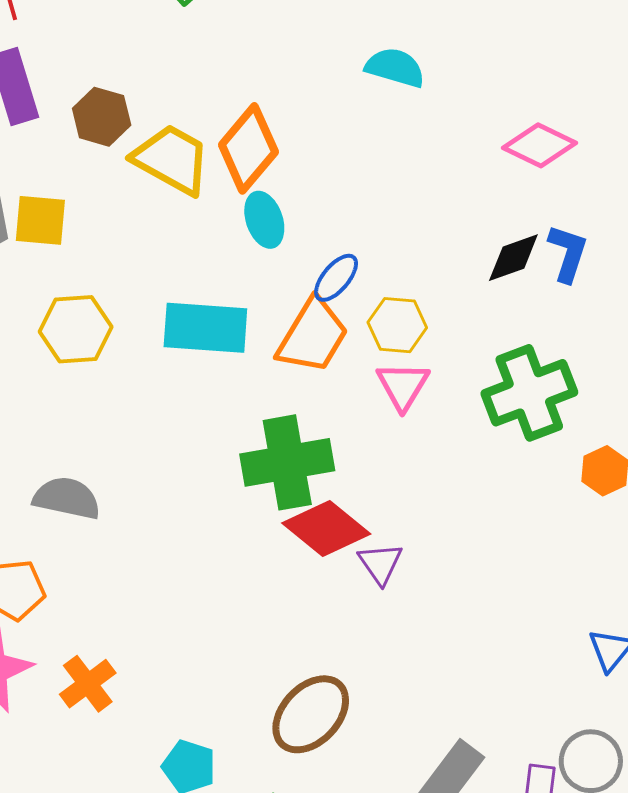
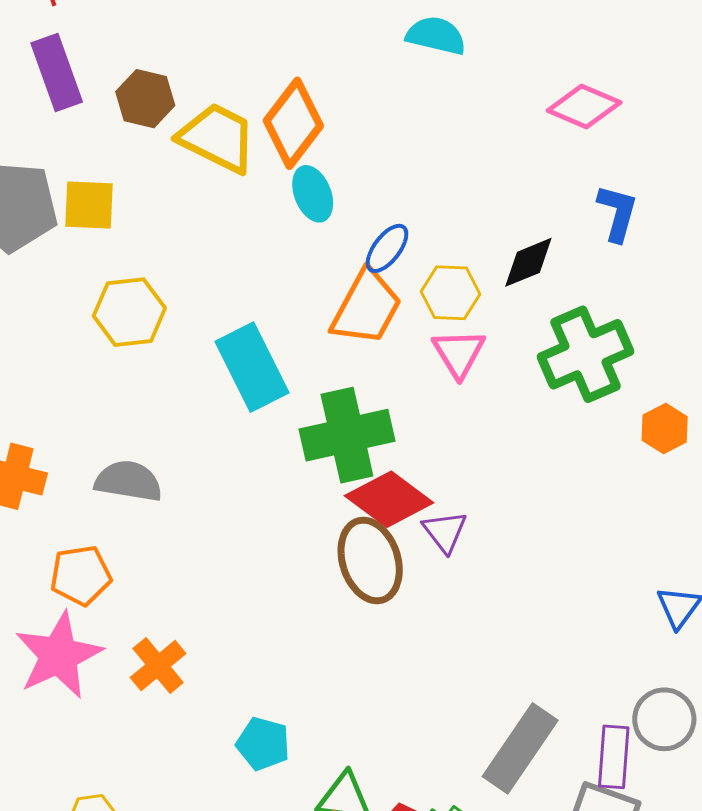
black diamond: (513, 258) -> (528, 262), moved
cyan rectangle: (205, 328) -> (252, 367), moved, turned 62
brown ellipse: (311, 714) -> (370, 560), moved, turned -58

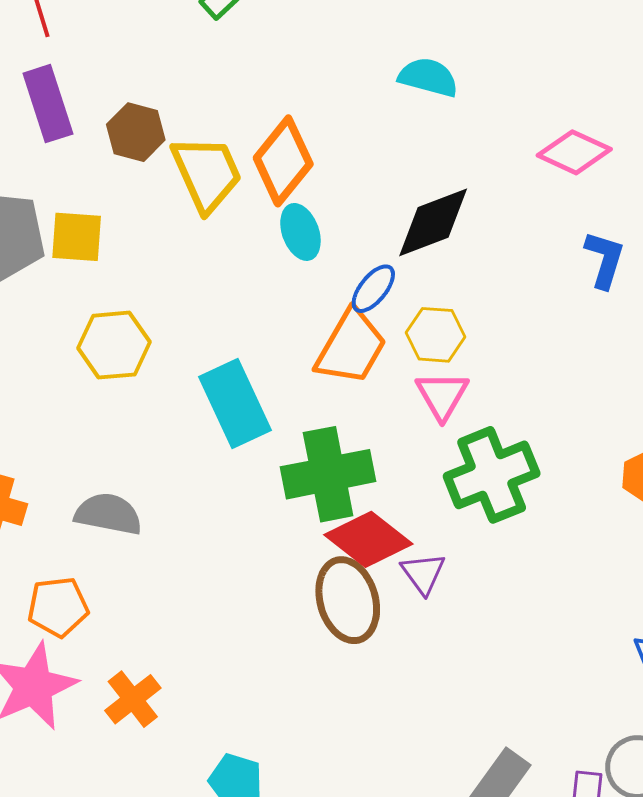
yellow trapezoid: (217, 138) -> (207, 173), turned 38
black diamond: (528, 262) -> (433, 222), moved, size x1.4
green cross: (585, 354) -> (492, 475), moved

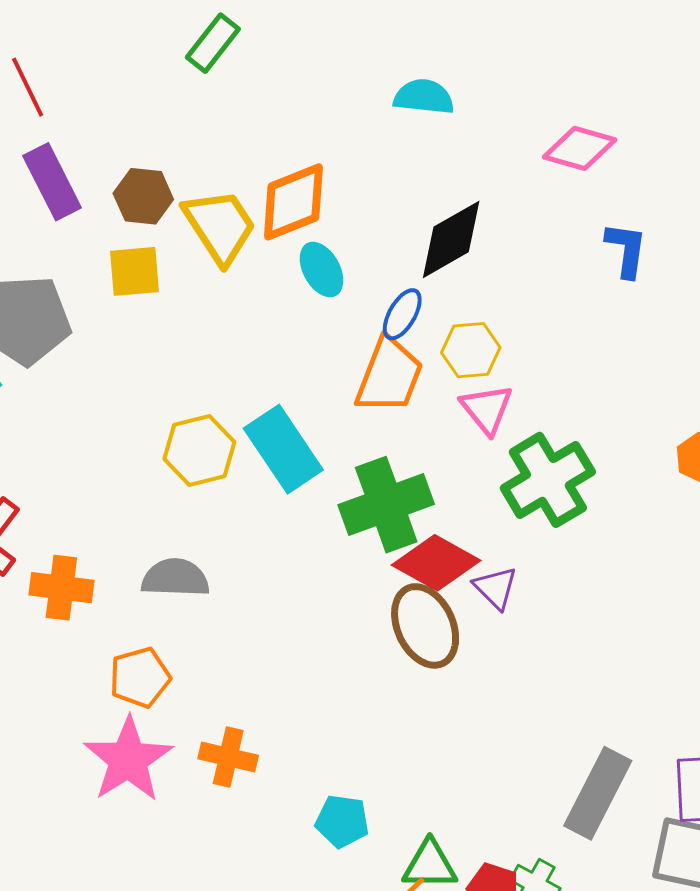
orange diamond: (283, 161) -> (293, 202), turned 38
yellow square: (77, 237) -> (134, 271), moved
yellow hexagon: (114, 345) -> (199, 450), moved
orange cross: (133, 699) -> (228, 757), turned -30

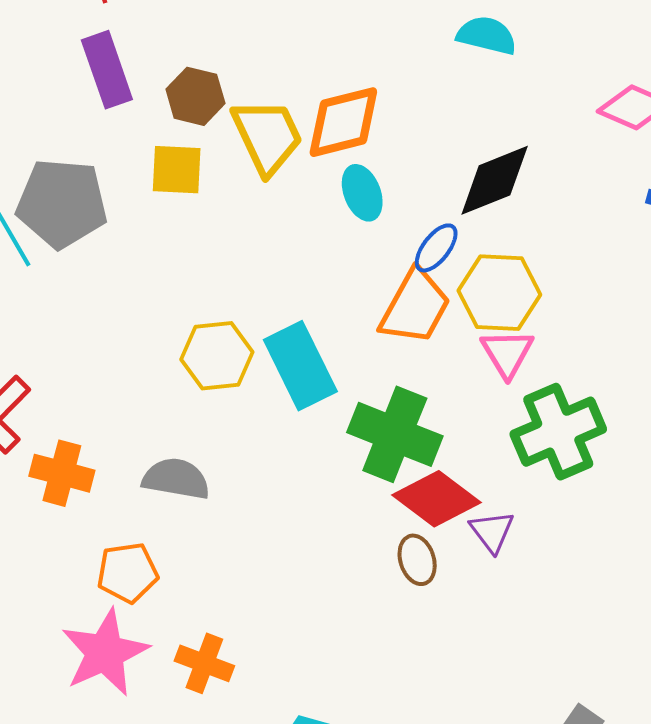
yellow hexagon: (471, 350) -> (499, 293), size x1.4
green cross: (386, 505) -> (395, 434), turned 34
brown ellipse: (425, 626) -> (417, 560), size x0.6

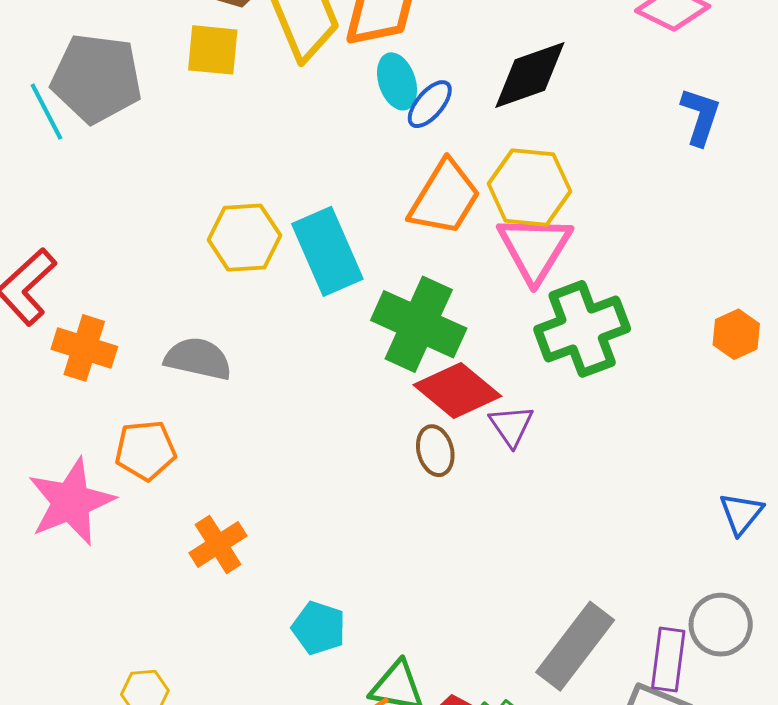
blue ellipse: (436, 248) -> (430, 104), moved
pink triangle: (507, 353) -> (535, 248), size x1.4
pink star: (105, 653) -> (71, 502), moved
orange cross: (204, 663) -> (218, 544), turned 34

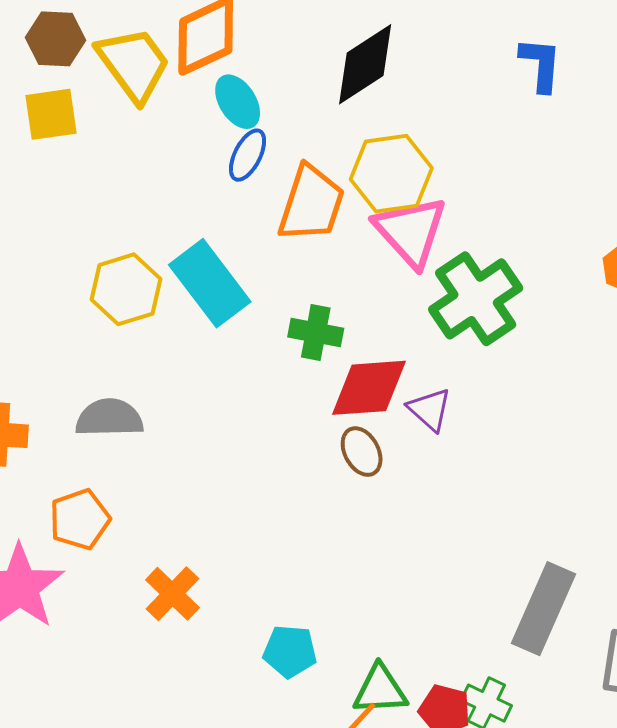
blue ellipse: (430, 104) -> (248, 155), moved
green cross: (419, 324) -> (316, 333), size x0.6
red diamond: (457, 390) -> (369, 388), turned -30

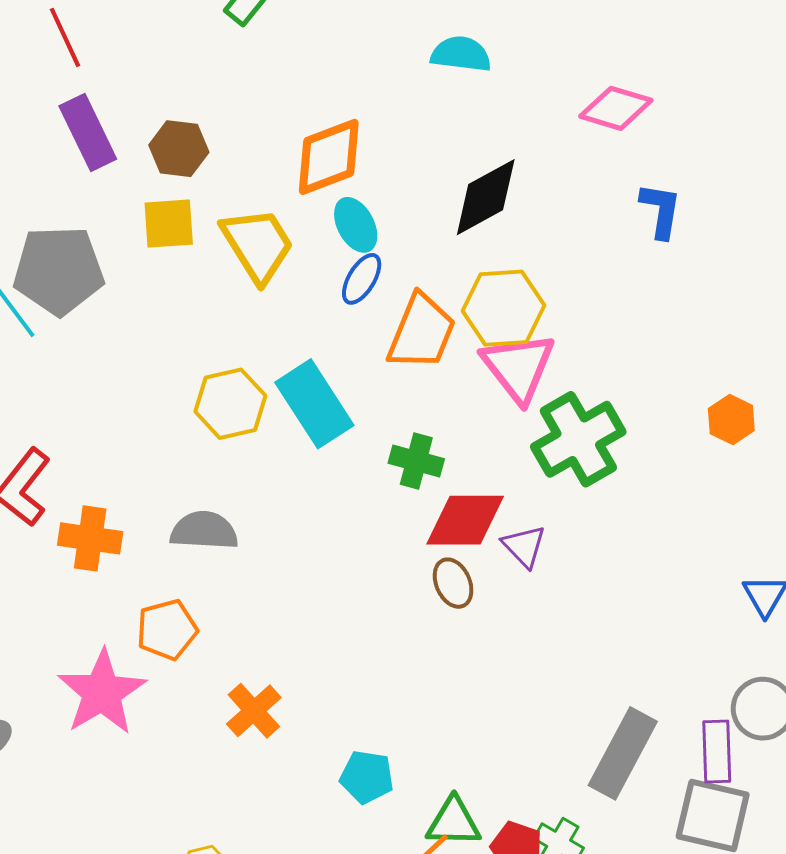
yellow trapezoid: (134, 64) -> (258, 245), moved

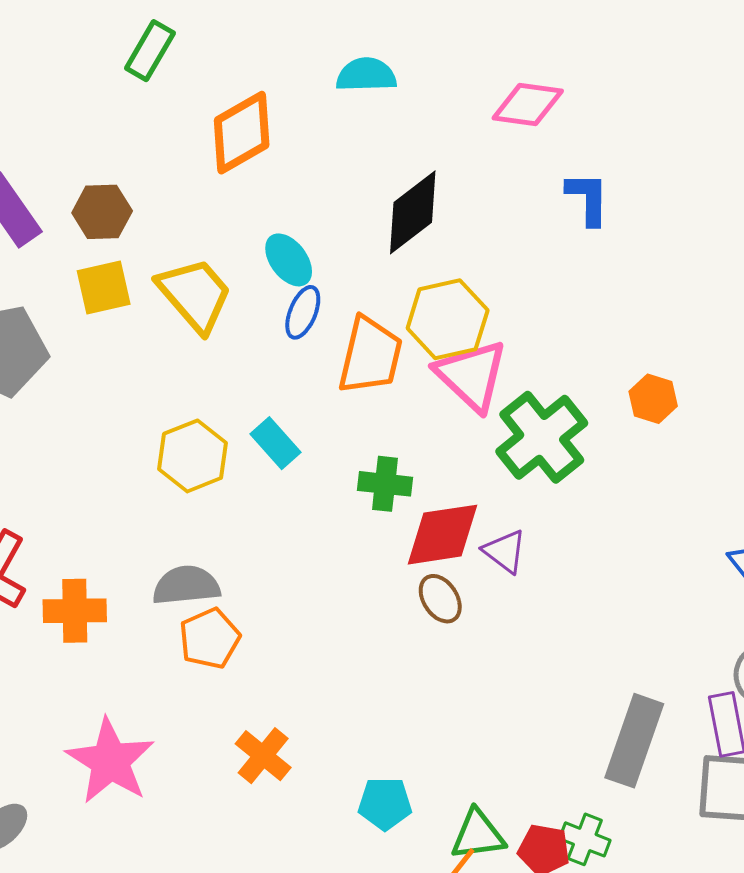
orange diamond: (329, 157) -> (242, 133), moved
cyan rectangle: (314, 404) -> (275, 443), size x0.6
orange hexagon: (731, 420) -> (653, 399), moved
orange pentagon: (167, 630) -> (210, 638), moved

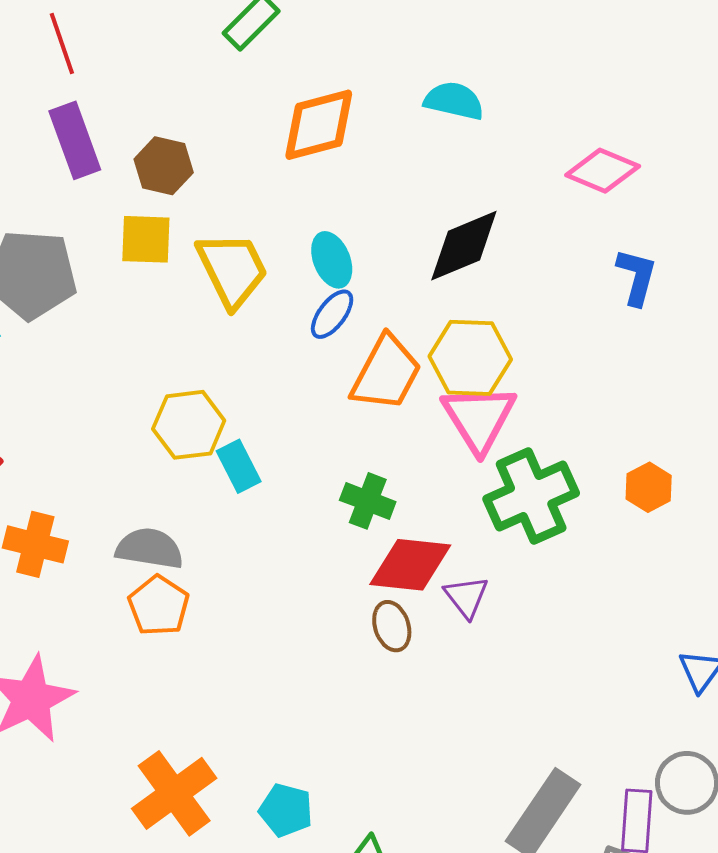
cyan rectangle: (275, 443) -> (239, 466), moved
orange pentagon: (210, 638) -> (159, 606), turned -30
orange cross: (263, 756) -> (174, 793), moved, size x1.5

